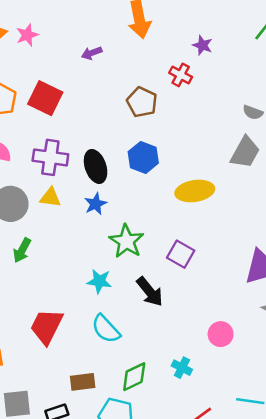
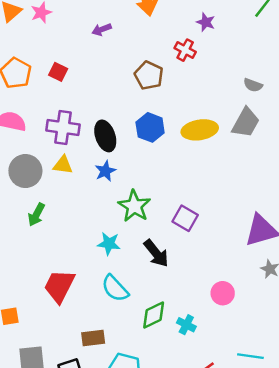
red square: (45, 98) -> (58, 72), size x0.6
yellow ellipse: (195, 191) -> (200, 130), moved
green diamond: (134, 377) -> (154, 315), moved

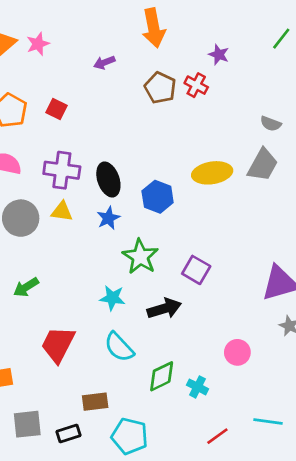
brown pentagon: (149, 75) -> (160, 88), moved
blue hexagon: (150, 127) -> (158, 197), moved
green arrow: (36, 215) -> (26, 287), moved, turned 30
black arrow: (156, 253) -> (164, 308), turned -68

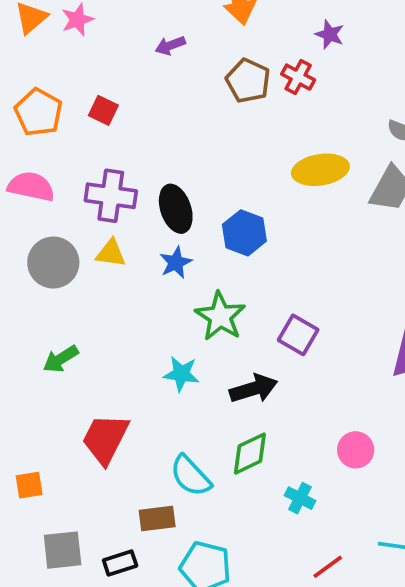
yellow ellipse: (212, 173) -> (320, 170), moved
cyan semicircle: (119, 347) -> (191, 476), moved
green diamond: (162, 376) -> (250, 454), moved

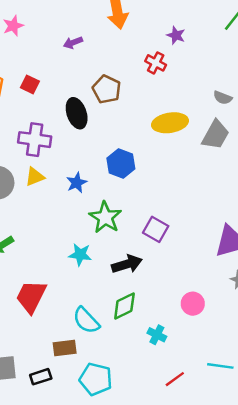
brown pentagon: (248, 81) -> (107, 89), moved
black ellipse: (176, 209) -> (77, 113), moved
yellow triangle: (111, 253) -> (35, 177), turned -30

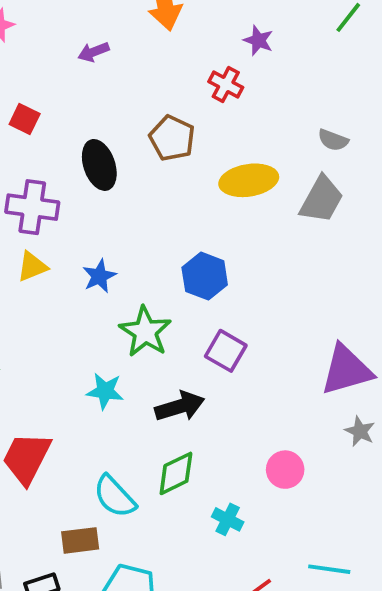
brown pentagon: (107, 89) -> (172, 138), moved
blue hexagon: (121, 164) -> (205, 276), moved

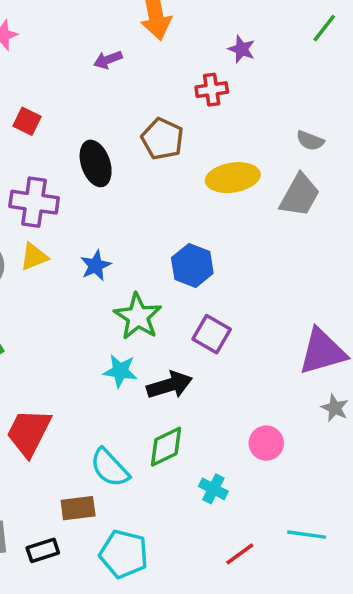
purple arrow: (94, 52) -> (108, 60), moved
red cross: (226, 85) -> (212, 90), turned -36
cyan star: (105, 391) -> (120, 371), moved

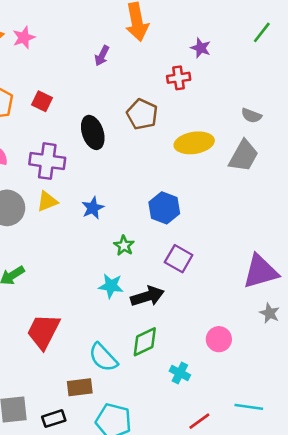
purple arrow: (108, 60) -> (102, 56), turned -42
green star: (138, 316) -> (124, 246), size x0.6

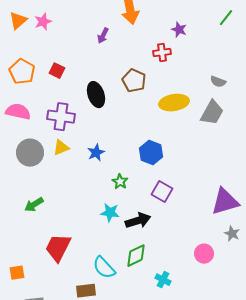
pink circle: (219, 339) -> (204, 254), moved

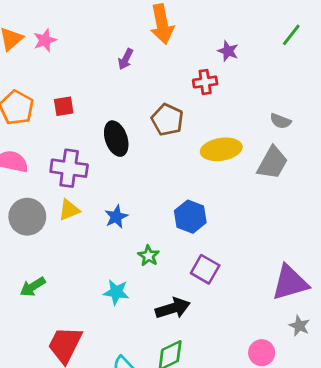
red square: (57, 71) -> (64, 106), turned -35
cyan star: (110, 213) -> (116, 292), moved

